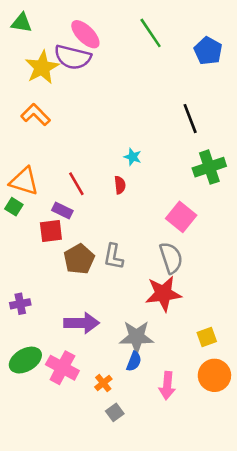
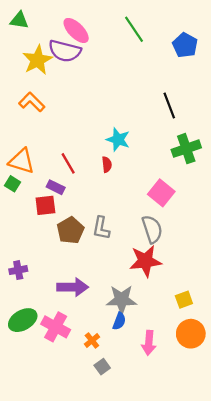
cyan star: (133, 157) -> (118, 140), size x1.5

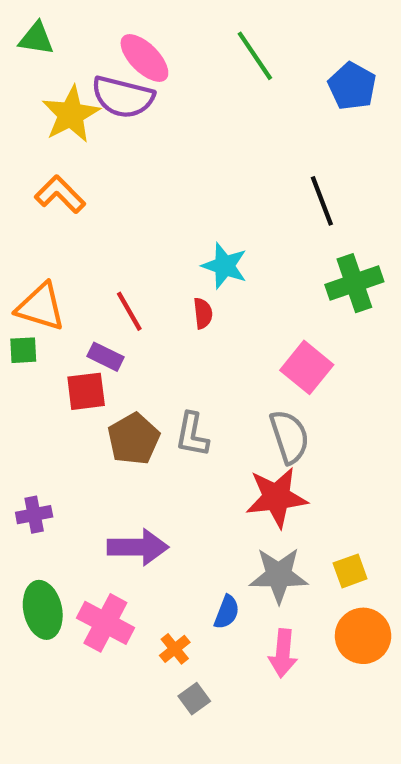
green square: (12, 184) -> (23, 350), turned -35
gray star: (122, 300) -> (279, 575), moved
green ellipse: (23, 320) -> (43, 610), turned -72

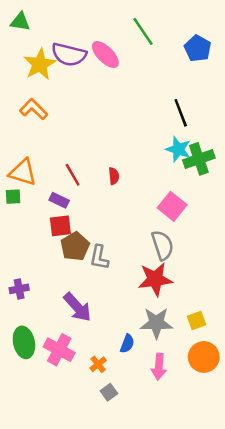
pink ellipse: (144, 58) -> (105, 54), moved
cyan star: (225, 266) -> (178, 149), moved
red square: (86, 391) -> (60, 226), moved
gray L-shape: (192, 435) -> (99, 257), moved
purple arrow: (138, 547) -> (77, 307), turned 48

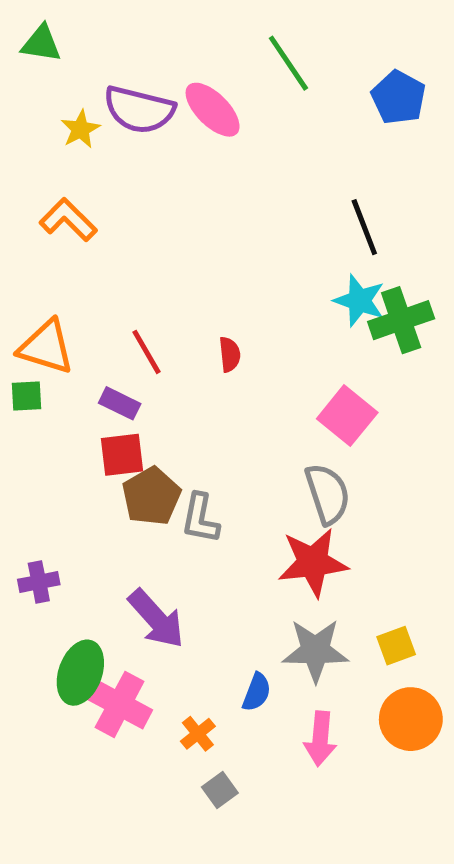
yellow star: (40, 64) -> (80, 129), size x0.6
green ellipse: (24, 342) -> (80, 673), moved, turned 32

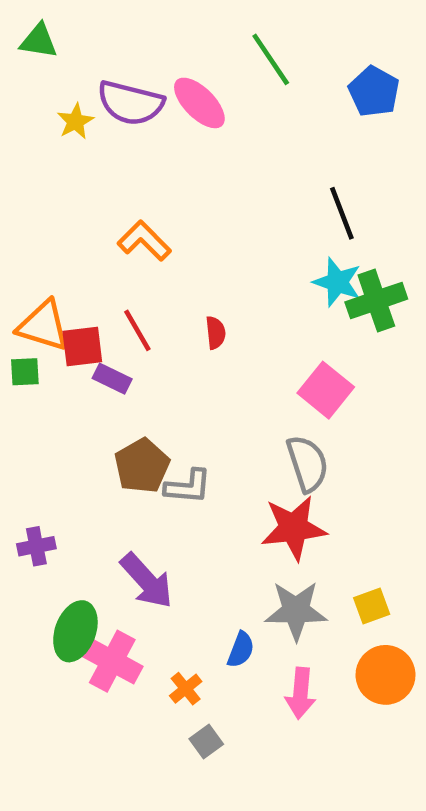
orange L-shape: (68, 220) -> (144, 241), moved
red square: (122, 455) -> (82, 346), moved
gray L-shape: (200, 518) -> (188, 487), turned -96

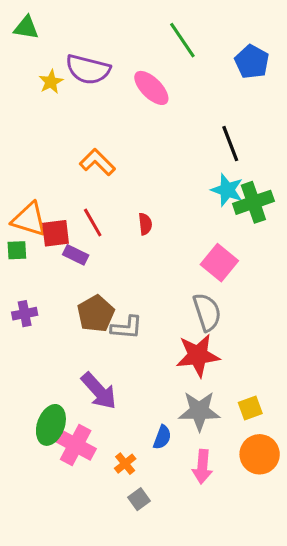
pink ellipse: (199, 103) -> (151, 88), moved
purple cross: (36, 546) -> (25, 314), moved

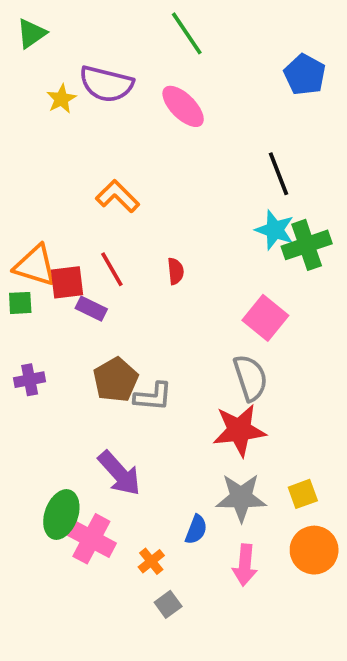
green triangle: (26, 28) -> (31, 33), turned -44
green line: (182, 40) -> (187, 33), moved

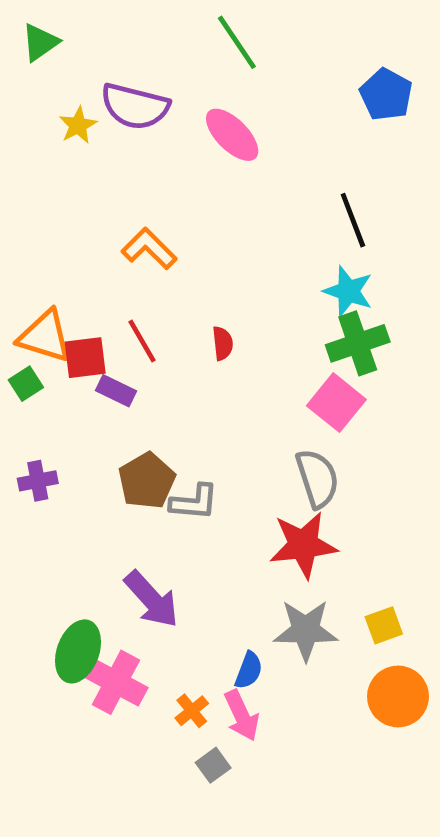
green cross: (307, 245) -> (358, 343), moved
green square: (20, 303) -> (26, 384), turned -30
pink arrow: (245, 565) -> (242, 715), moved, turned -30

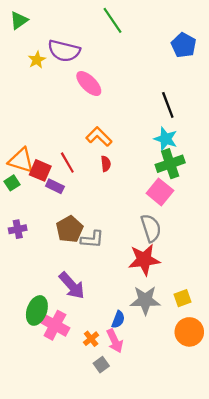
pink ellipse: (232, 135) -> (89, 84), moved
orange L-shape: (149, 249) -> (99, 137), moved
red square: (85, 358) -> (40, 170), turned 30

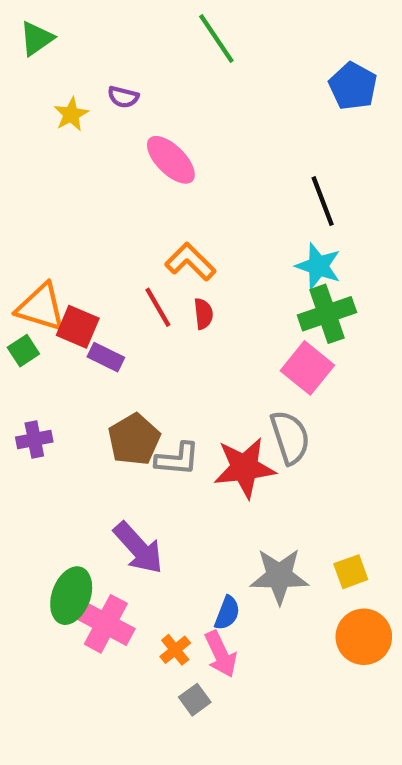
purple semicircle: (64, 51) -> (123, 97), size x0.5
red line: (67, 163) -> (158, 307), moved
red star: (144, 260) -> (245, 468), moved

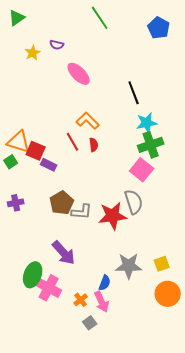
blue pentagon: (353, 86) -> (159, 28), moved
black line: (323, 201) -> (134, 93), moved
cyan star: (318, 266) -> (147, 123), turned -30

